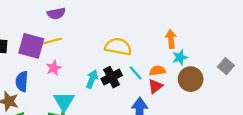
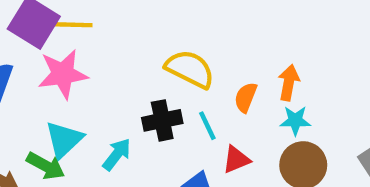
pink star: (54, 68) -> (63, 74), size x1.6
orange semicircle: (157, 71) -> (246, 97), moved, turned -77
cyan arrow: (92, 79) -> (117, 154), moved

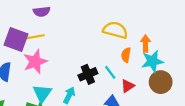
yellow semicircle: (190, 69) -> (115, 30), moved
cyan star: (295, 121) -> (152, 61), size x1.5

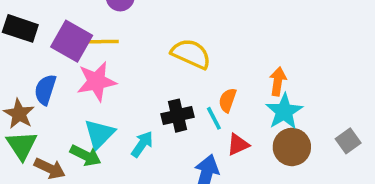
yellow semicircle: (115, 30) -> (191, 54), moved
orange semicircle: (126, 55) -> (227, 100), moved
cyan star: (152, 61) -> (284, 112), turned -30

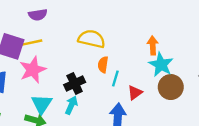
orange semicircle: (227, 100) -> (103, 65), moved
black cross: (177, 116) -> (75, 83), moved
cyan line: (214, 118) -> (115, 78), turned 56

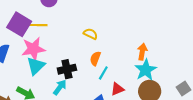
yellow semicircle: (92, 39) -> (91, 34), size x0.6
cyan triangle: (42, 104) -> (36, 66), moved

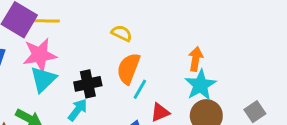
orange semicircle: (95, 58) -> (129, 69), size x1.5

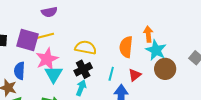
yellow semicircle: (122, 33) -> (86, 48), moved, size x1.5
orange semicircle: (129, 69) -> (126, 47), moved
cyan line: (140, 89) -> (111, 74), moved

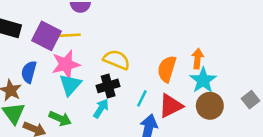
red triangle: (135, 75) -> (171, 106), size x1.5

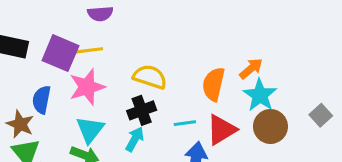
orange arrow: (197, 59) -> (251, 69), turned 48
cyan triangle: (70, 85) -> (90, 130), moved
cyan line: (142, 98) -> (185, 123), turned 60

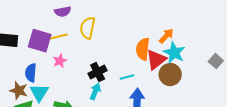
yellow semicircle: (150, 77) -> (88, 28), moved, turned -90
pink star: (87, 87) -> (60, 61), size x0.6
brown circle: (270, 126) -> (170, 75), moved
cyan triangle: (90, 130) -> (39, 93), moved
red triangle: (221, 130) -> (156, 60), moved

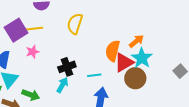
yellow semicircle: (88, 28) -> (75, 24), moved
purple square: (40, 41) -> (16, 30), turned 35

